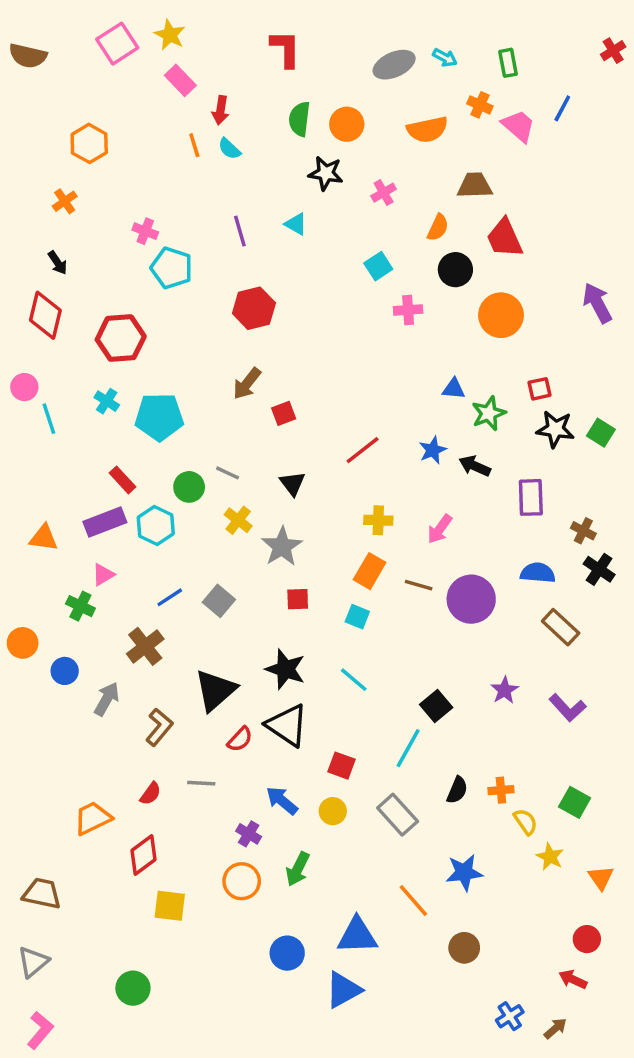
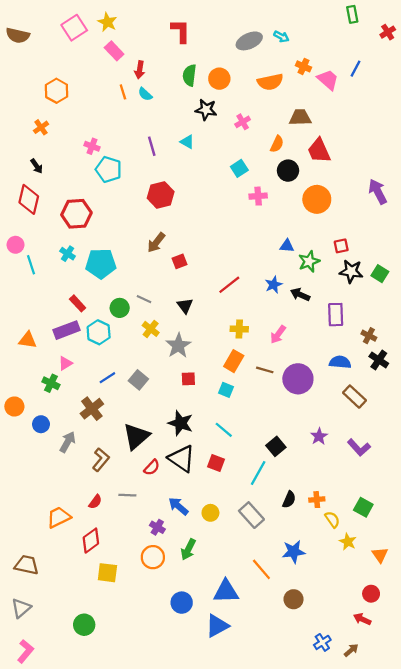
green rectangle: (508, 63) -> (352, 14), moved
red square: (342, 766) -> (216, 463), moved

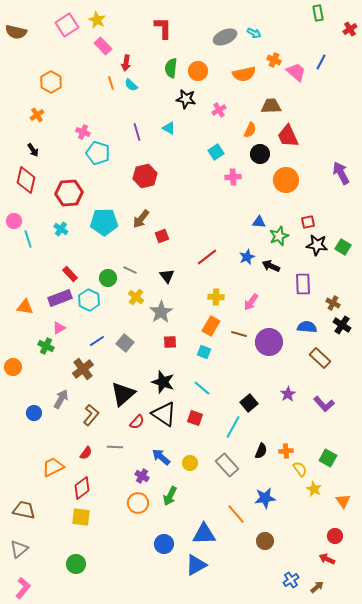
cyan pentagon: (101, 264) -> (104, 222), moved
blue circle: (41, 424) -> (34, 413), moved
yellow square: (107, 573) -> (81, 517), moved

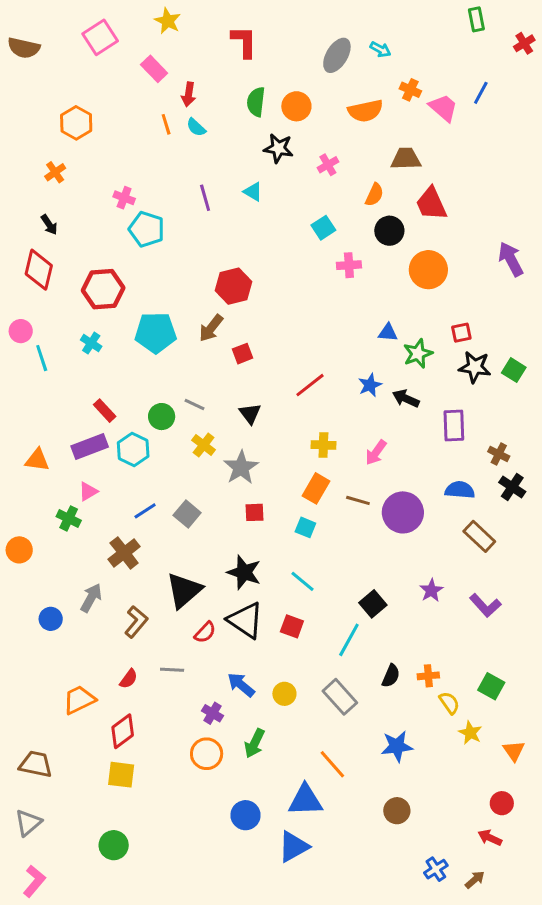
yellow star: (97, 20) -> (168, 21), moved
gray ellipse: (225, 37) -> (337, 55), turned -35
red hexagon: (145, 176) -> (234, 286), moved
orange line: (236, 514) -> (332, 764), moved

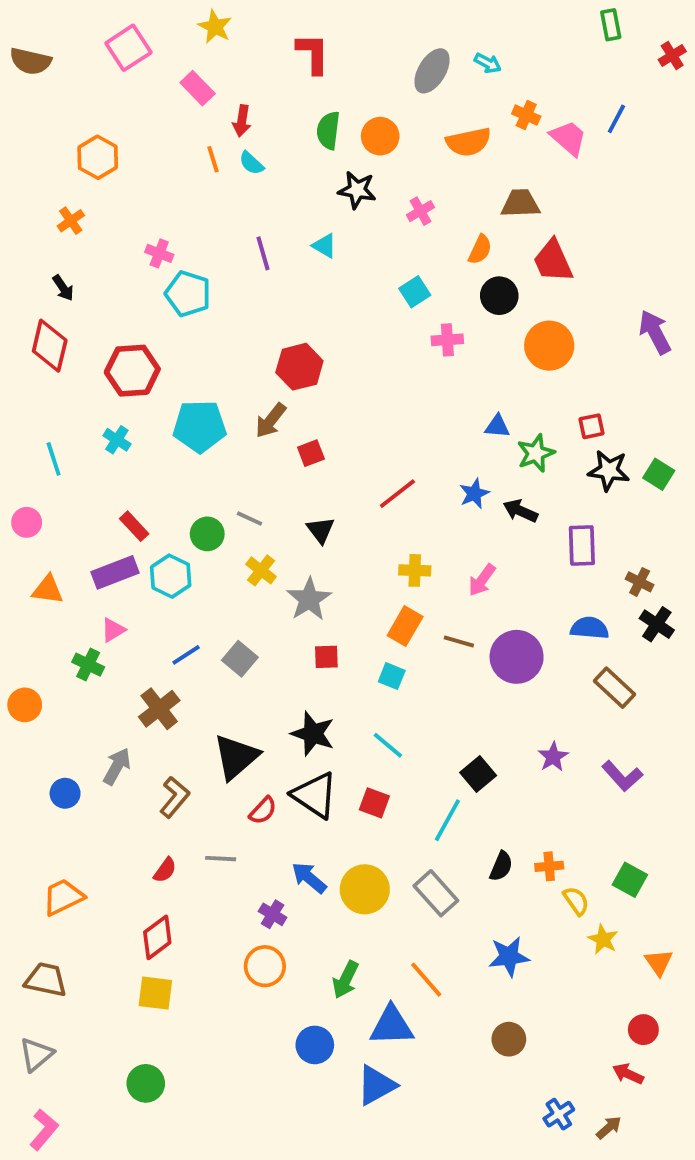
pink circle: (21, 331) -> (27, 522), moved
yellow circle: (284, 694) -> (365, 889), size x1.6
orange trapezoid: (79, 700) -> (63, 897), moved
green arrow: (254, 743) -> (346, 980), moved

